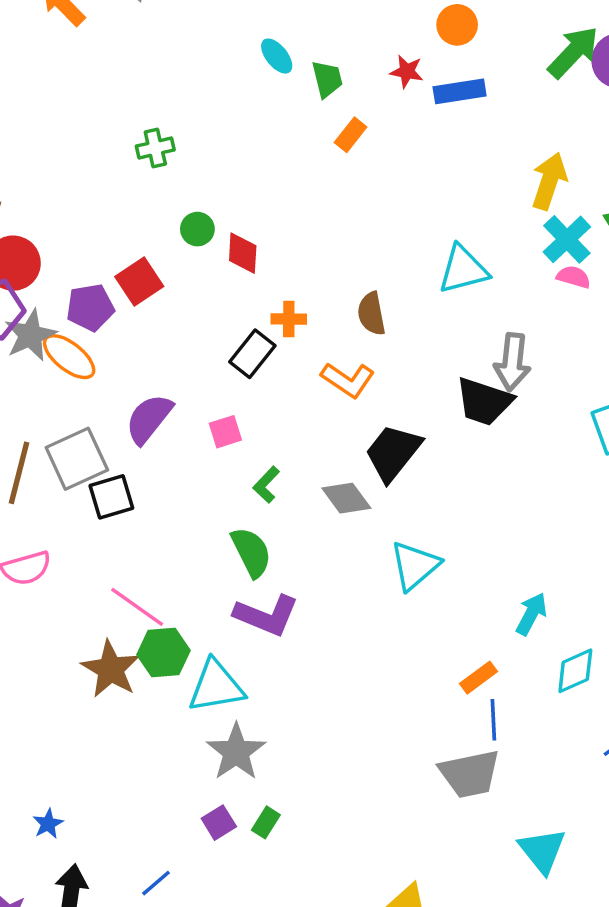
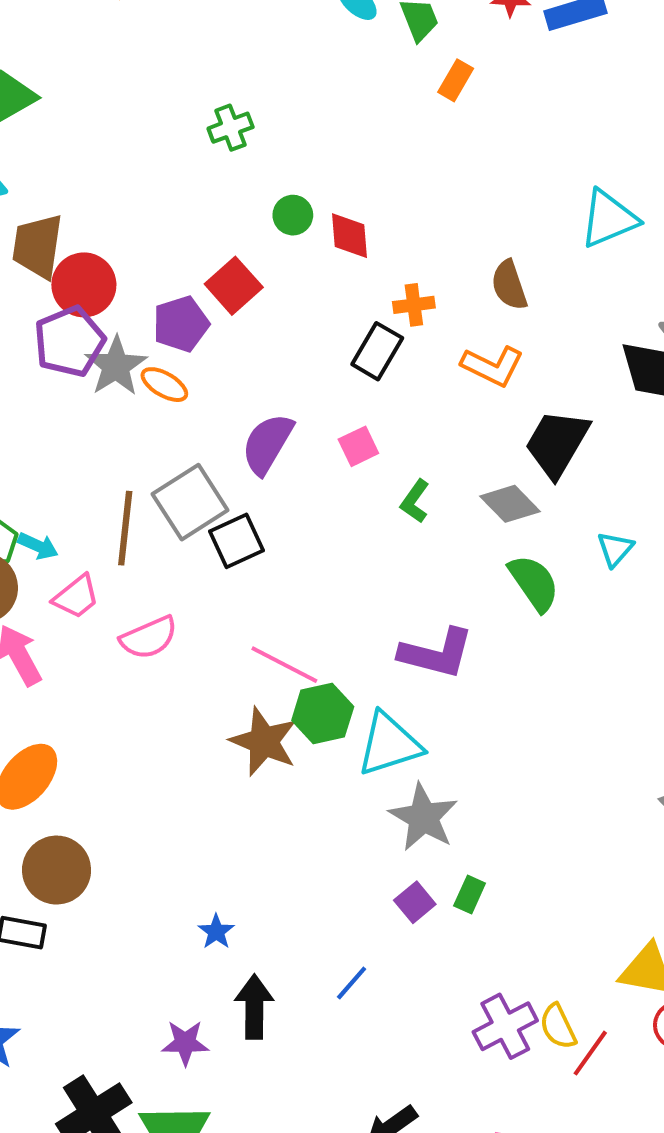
orange ellipse: (69, 357) -> (164, 385), size x0.7
green semicircle: (251, 552) -> (534, 583), moved
cyan triangle: (415, 566) -> (615, 549), moved, size x0.6

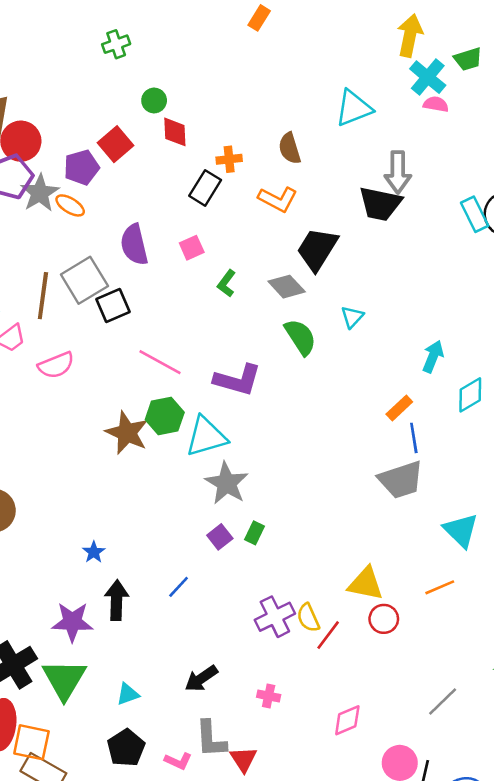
red diamond: (349, 236) -> (175, 132), moved
purple semicircle: (267, 444) -> (134, 245), turned -45
pink line: (284, 665) -> (160, 362), moved
purple star: (185, 1043) -> (72, 622), size x1.4

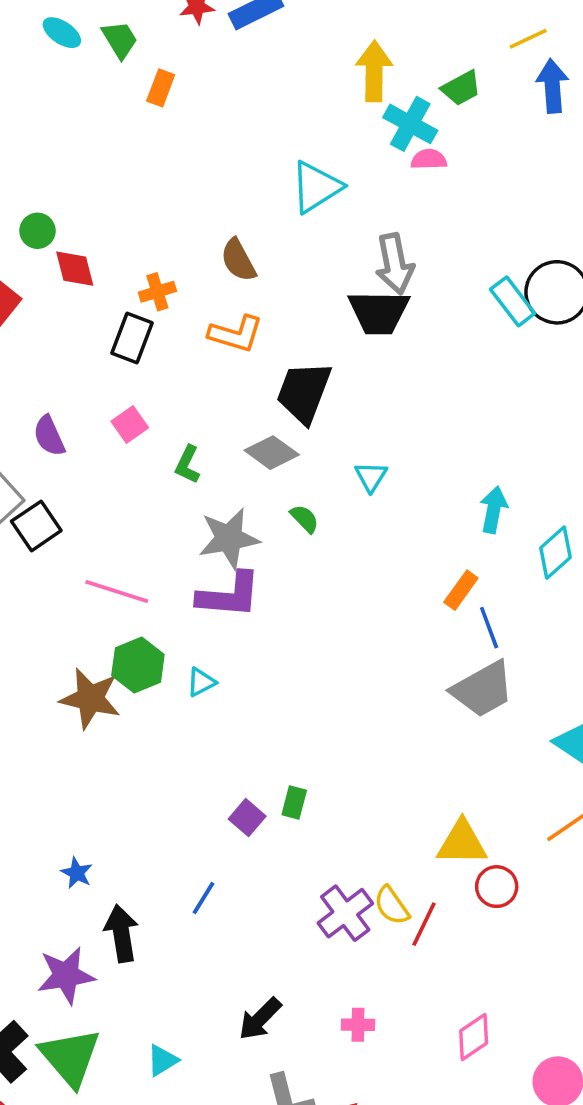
purple semicircle: (134, 245) -> (49, 436), size x0.7
green semicircle: (300, 337) -> (304, 519), size x0.6
cyan triangle: (206, 437) -> (201, 682), size x0.5
gray star: (227, 483) -> (229, 538), moved, turned -30

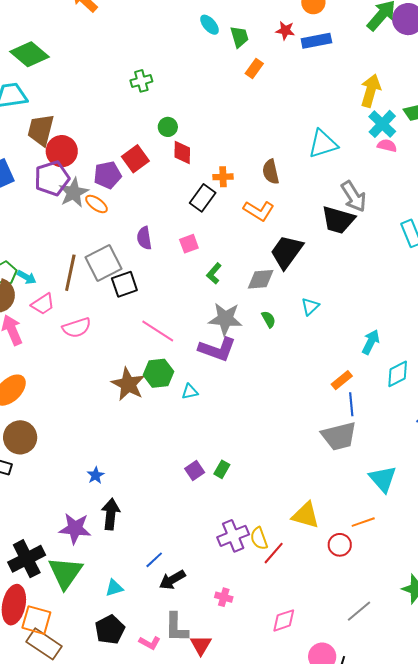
gray arrow: (395, 264) -> (354, 196), turned -36
gray diamond: (272, 453) -> (261, 279), turned -56
red circle: (497, 887) -> (340, 545), moved
blue line: (204, 898) -> (154, 560), moved

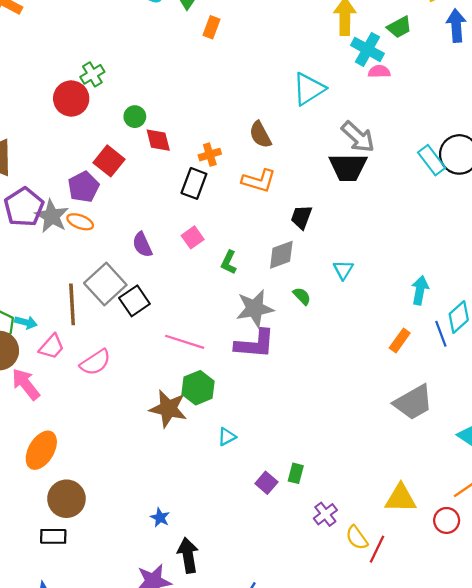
red circle: (62, 151) -> (71, 99), moved
black trapezoid: (287, 252) -> (301, 217), size x0.6
cyan triangle: (190, 392) -> (227, 437), moved
blue line: (351, 404) -> (441, 334), moved
purple cross: (233, 536) -> (325, 514), moved, size x0.7

